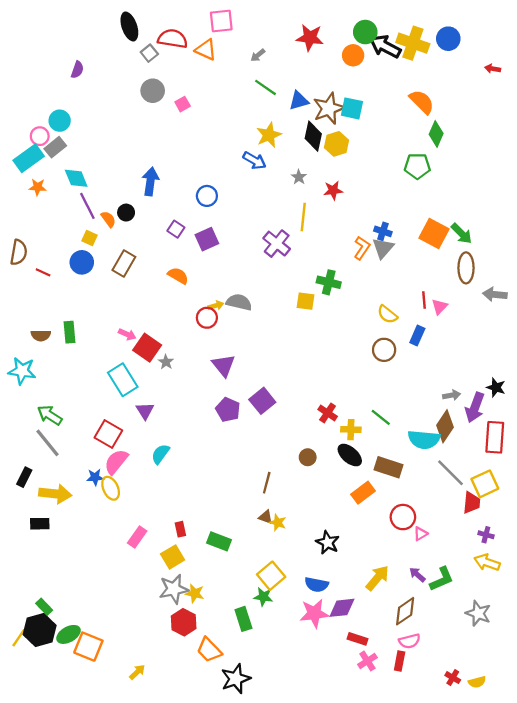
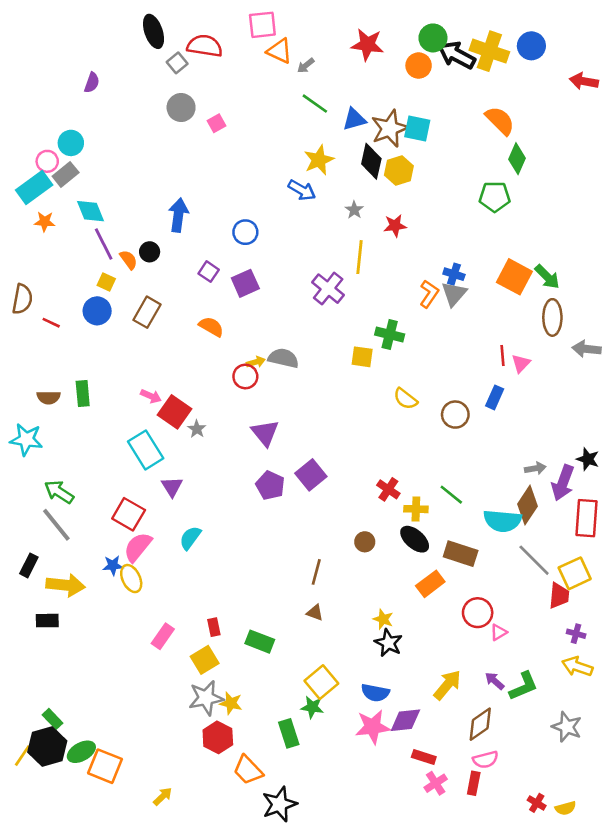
orange triangle: (206, 50) -> (279, 51), moved
red arrow: (493, 69) -> (584, 81), size x1.5
yellow semicircle: (387, 314) -> (405, 399), moved
yellow star: (278, 523) -> (383, 619), moved

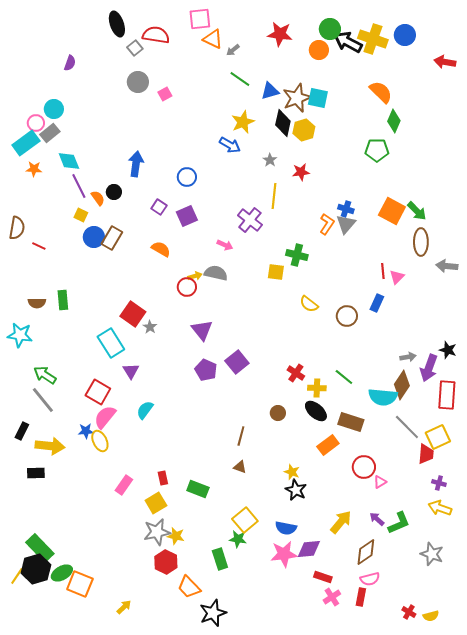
blue circle: (97, 311) -> (94, 237), moved
pink arrow: (151, 396) -> (225, 245), moved
green rectangle: (52, 719) -> (40, 548), size x1.8

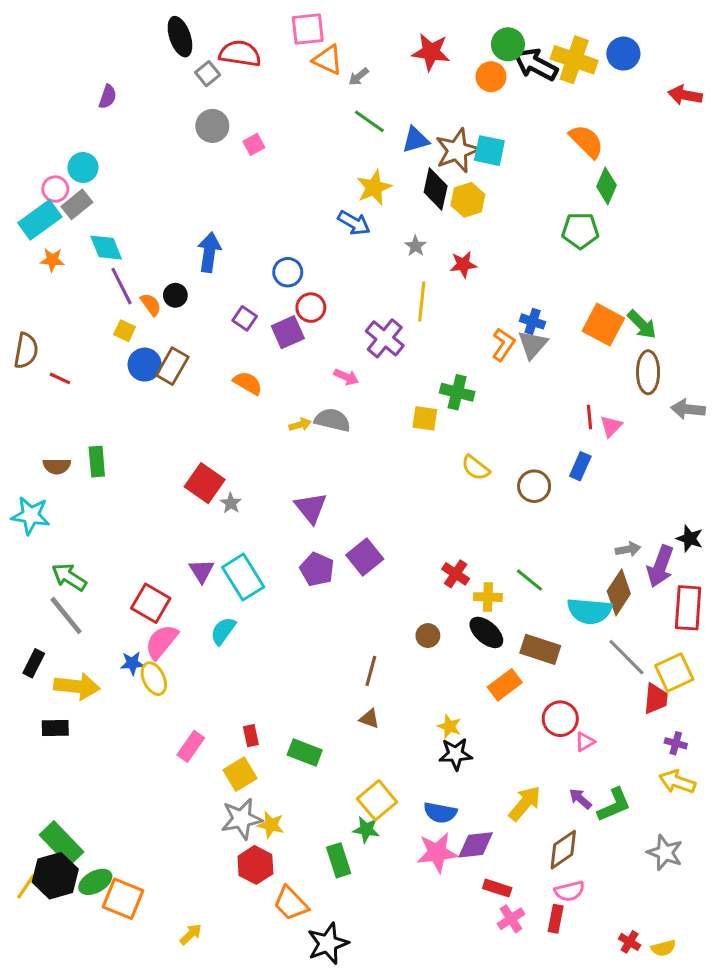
red circle: (187, 287) -> (311, 308), moved
cyan rectangle: (111, 343) -> (243, 577), moved
black star: (296, 490) -> (456, 754), turned -30

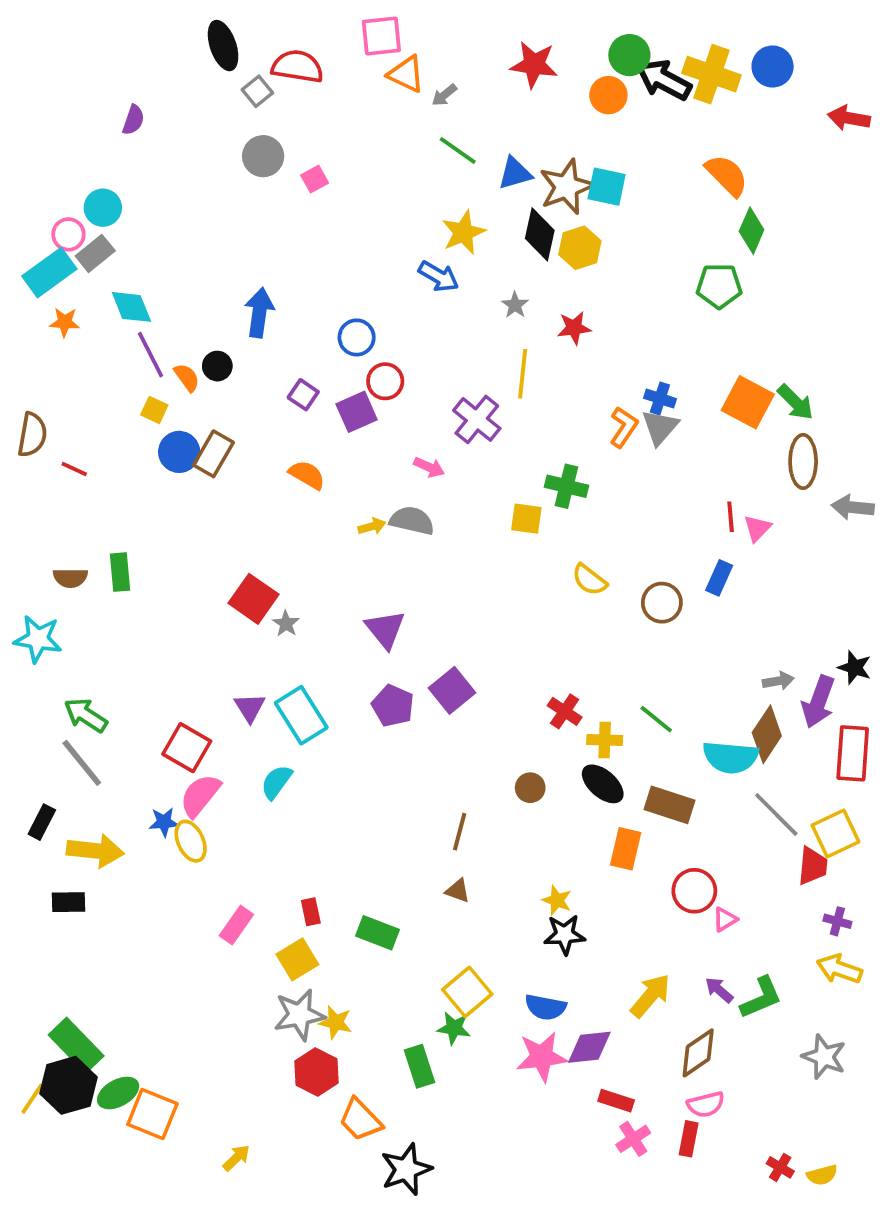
orange rectangle: (505, 685) -> (626, 849), turned -40

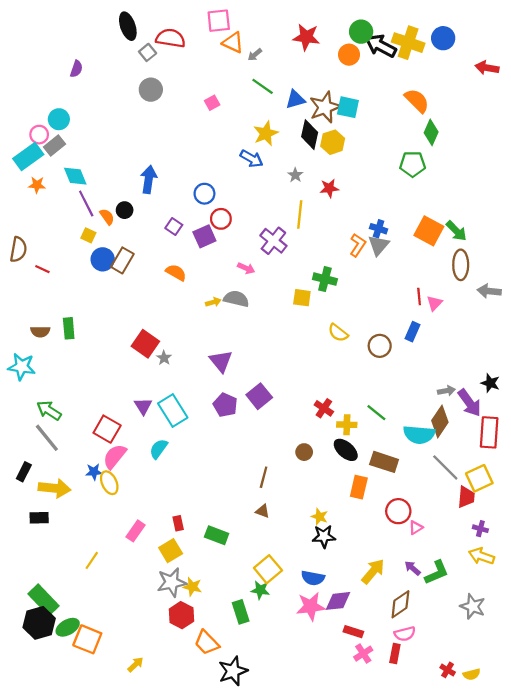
pink square: (315, 179) -> (212, 103), moved
purple arrow: (818, 702) -> (469, 403), turned -56
yellow line: (32, 1099) -> (92, 560), moved

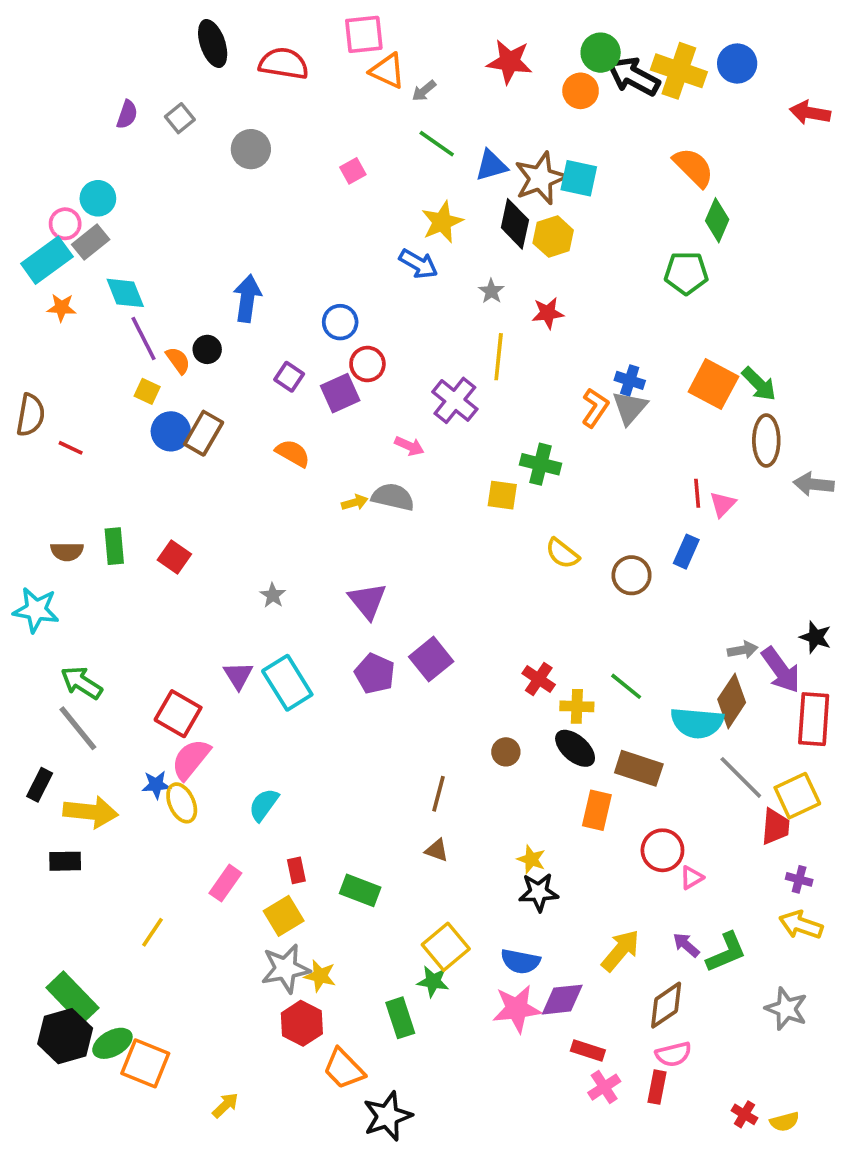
gray square: (148, 52) -> (180, 118), moved
red square: (145, 344) -> (174, 557), moved, size x0.7
cyan semicircle: (158, 449) -> (264, 805), moved

